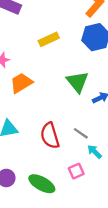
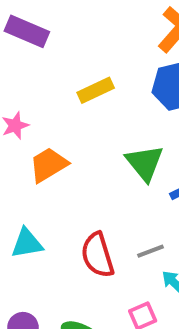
gray line: (81, 133) -> (150, 251), turned -56

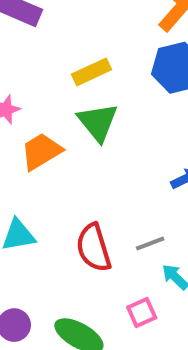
green triangle: (145, 163) -> (98, 122), moved

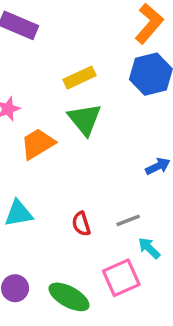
red semicircle: (94, 248) -> (81, 224), size x0.6
pink square: (142, 313) -> (121, 278), size x1.5

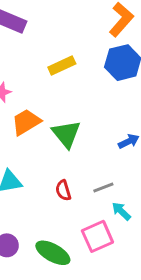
green triangle: (85, 119) -> (66, 134), moved

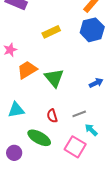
pink square: (97, 236) -> (75, 147), turned -35
green ellipse: (53, 253) -> (39, 138), moved

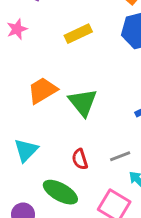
pink star: (10, 50) -> (17, 29), moved
cyan triangle: (16, 110) -> (26, 150), turned -36

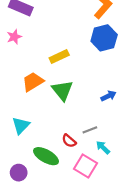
yellow rectangle: (78, 34) -> (59, 56), moved
red semicircle: (80, 159) -> (69, 141), moved, turned -32

